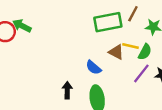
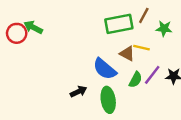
green semicircle: (145, 52) -> (136, 80), moved
blue semicircle: (94, 67) -> (105, 69), size x1.5
black arrow: (67, 90) -> (78, 92), turned 63

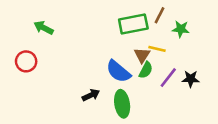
red circle: (17, 33) -> (26, 61), moved
brown triangle: (127, 53) -> (142, 55), turned 35
green semicircle: (136, 80) -> (146, 70), moved

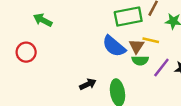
green semicircle: (146, 70) -> (140, 60), turned 63
blue semicircle: (118, 71) -> (114, 46), moved

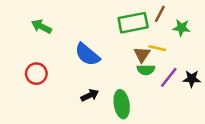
blue semicircle: (114, 46) -> (87, 55), moved
red circle: (26, 52) -> (36, 74), moved

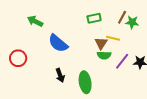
brown line: (160, 14) -> (122, 17), moved
green rectangle: (133, 23) -> (94, 18), size x0.6
green arrow: (41, 26) -> (35, 21), moved
black arrow: (90, 95) -> (60, 75), turned 96

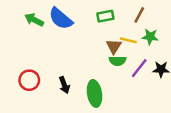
green star: (132, 22) -> (150, 37), moved
blue semicircle: (58, 43) -> (61, 19), moved
red circle: (18, 58) -> (29, 80), moved

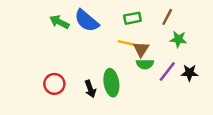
yellow line: (128, 40) -> (126, 43), moved
green ellipse: (95, 93) -> (111, 83), moved

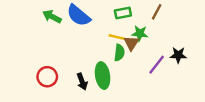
green star: (178, 39) -> (140, 33), moved
green semicircle: (145, 64) -> (119, 53), moved, turned -84
black star: (189, 73) -> (178, 55), moved

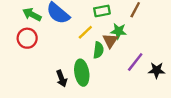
yellow line: (117, 37) -> (85, 32), moved, turned -56
black star: (178, 55) -> (157, 70), moved
red circle: (47, 77) -> (27, 38), moved

